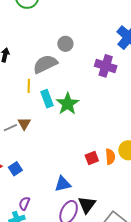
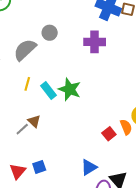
gray semicircle: (45, 64) -> (25, 50), moved
yellow line: (29, 86) -> (27, 84), turned 32
blue square: (15, 169) -> (39, 167), turned 32

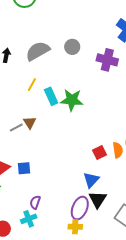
gray circle: (50, 33) -> (72, 47), moved
green star: (70, 89) -> (72, 100), turned -30
blue triangle: (89, 167) -> (91, 180), moved, turned -30

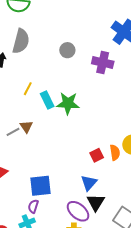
gray semicircle: (38, 51) -> (21, 41), moved, turned 135
blue square: (24, 168) -> (41, 186), moved, size x1.6
purple ellipse: (80, 208) -> (78, 211), turned -70

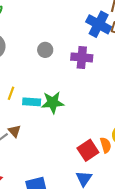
cyan rectangle: (47, 100) -> (32, 102), turned -54
red square: (97, 155) -> (88, 150), size x1.5

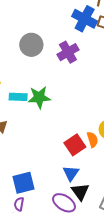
gray circle: (45, 50) -> (31, 45), size x1.5
purple cross: (82, 57) -> (68, 52), turned -35

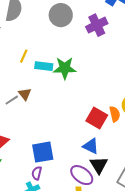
red square: (75, 145) -> (97, 118), turned -30
blue triangle: (71, 173) -> (91, 146), turned -42

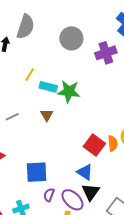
brown triangle: (25, 94) -> (47, 115), moved
purple semicircle: (37, 173) -> (49, 195), moved

